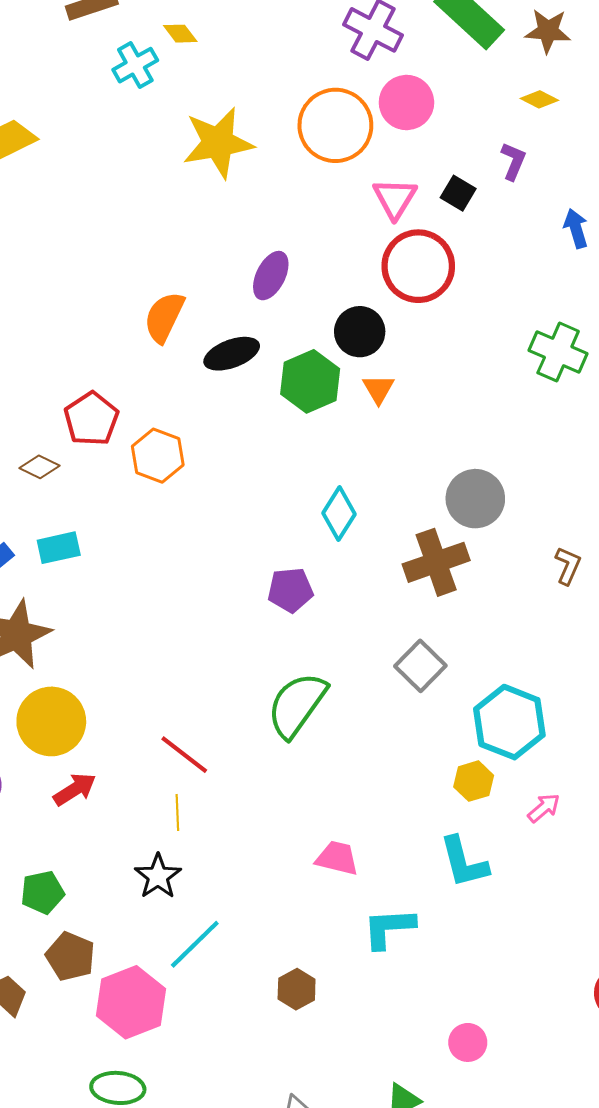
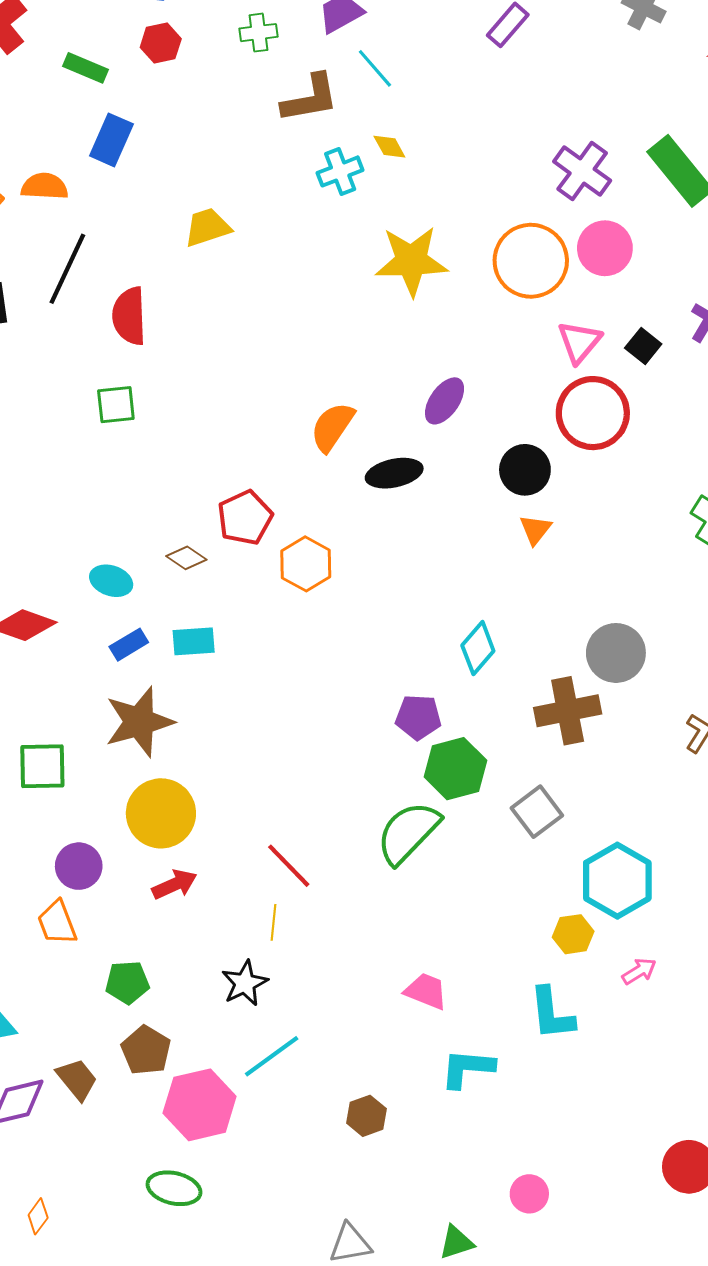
green hexagon: (310, 381) -> (455, 769), moved

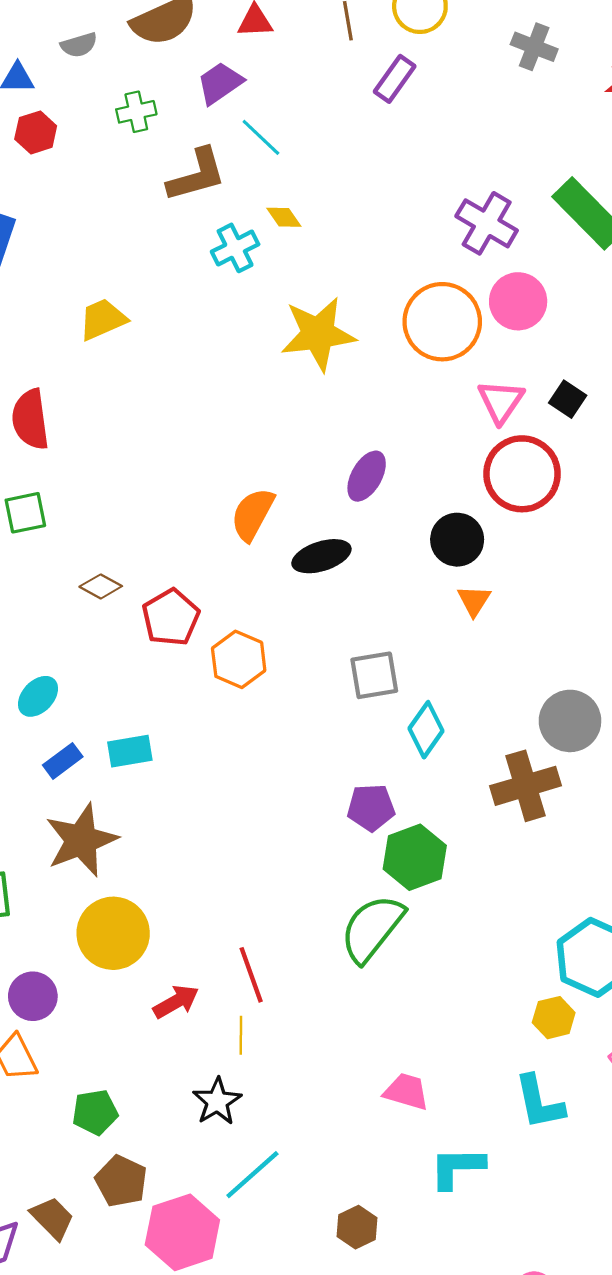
brown diamond: (186, 558) -> (101, 586), moved
cyan ellipse: (111, 581) -> (38, 696), turned -60
gray square: (537, 812) -> (374, 675), moved, turned 33
red line: (289, 866) -> (251, 975), turned 30
red arrow: (174, 884) -> (176, 1002), moved

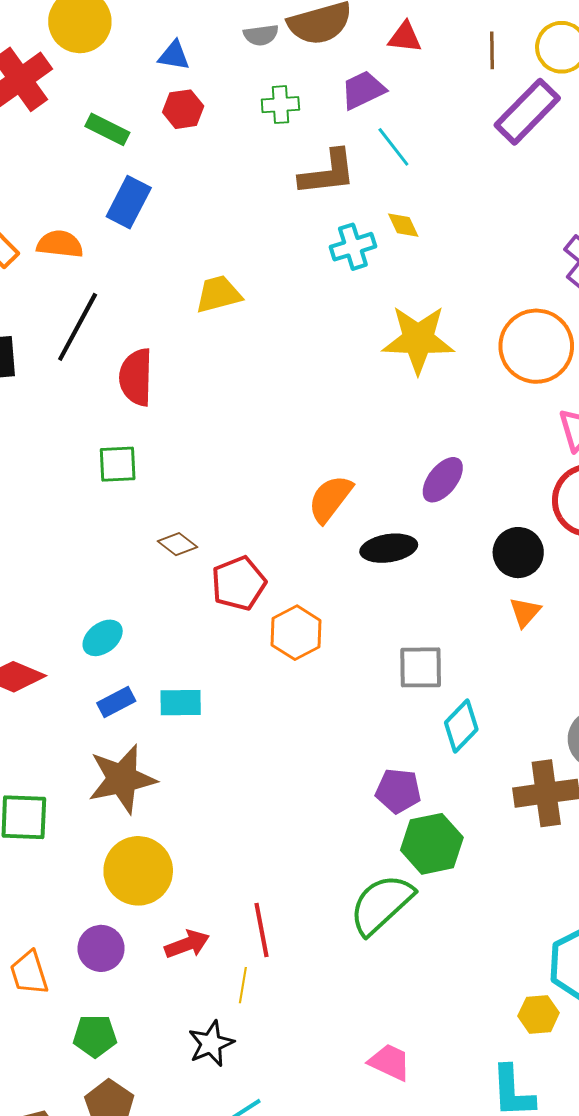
gray semicircle: (79, 45) -> (261, 35), moved
purple rectangle: (395, 79) -> (527, 112), size x1.5
purple circle: (33, 996) -> (101, 948), moved

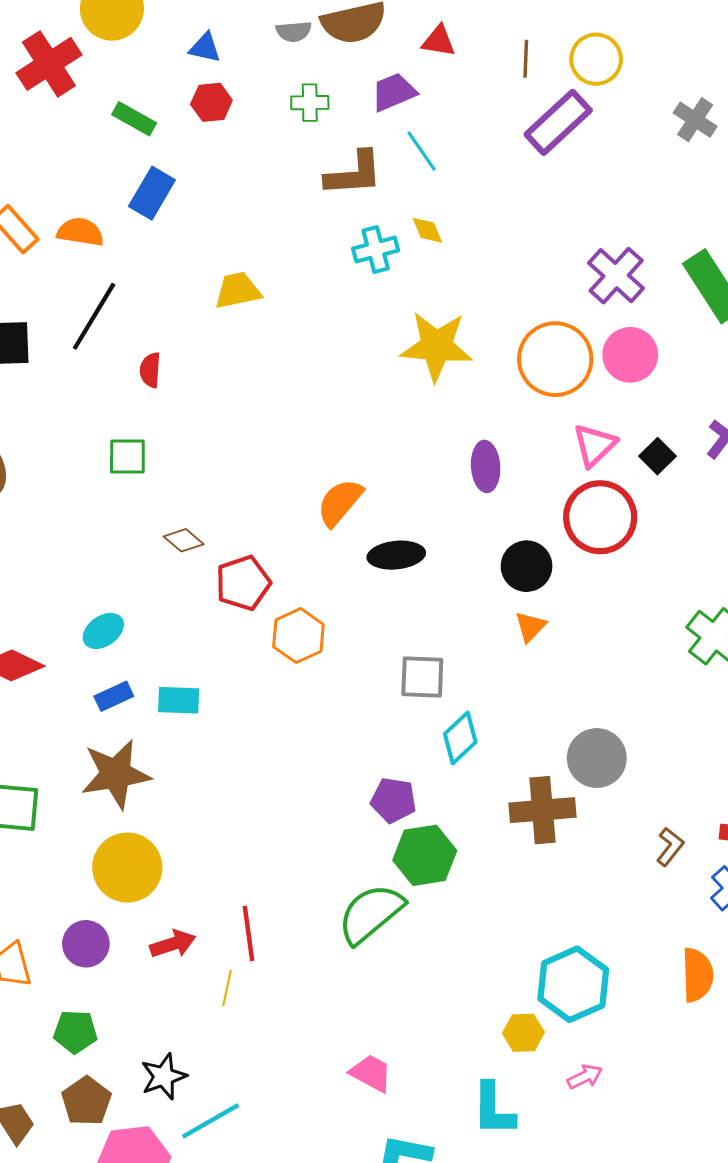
red semicircle: (136, 377) -> (150, 370), size x0.6
purple ellipse: (443, 480) -> (486, 466), moved, turned -45
black star: (211, 1044) -> (164, 1076), moved

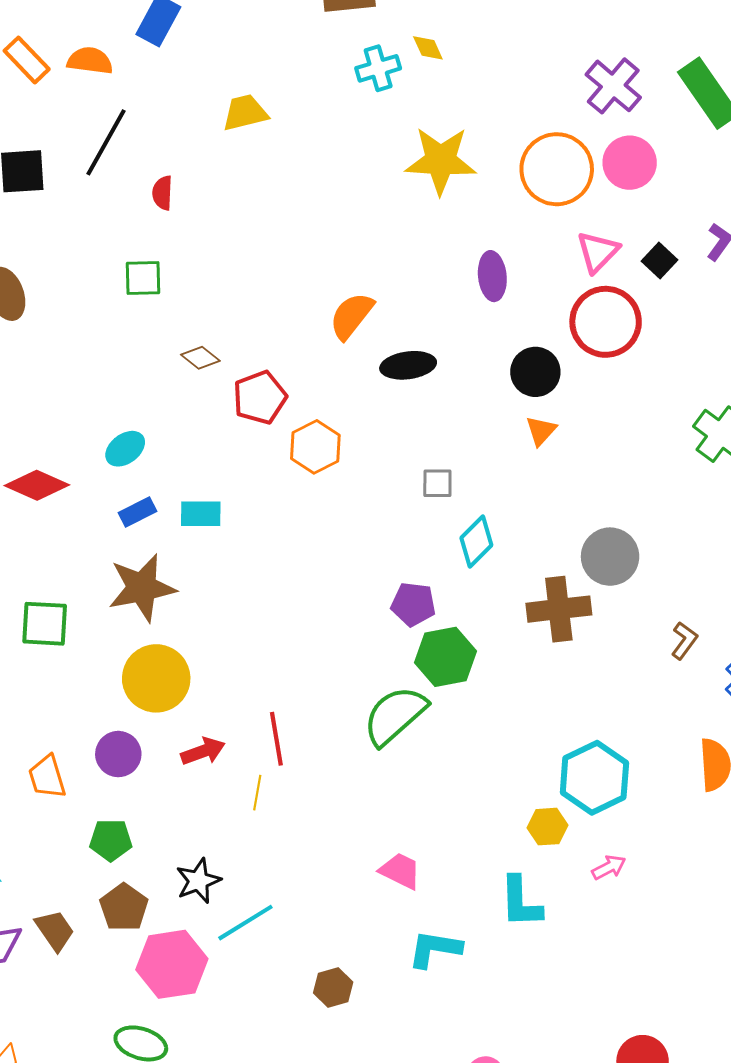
gray square: (422, 677) -> (437, 483), size x0.7

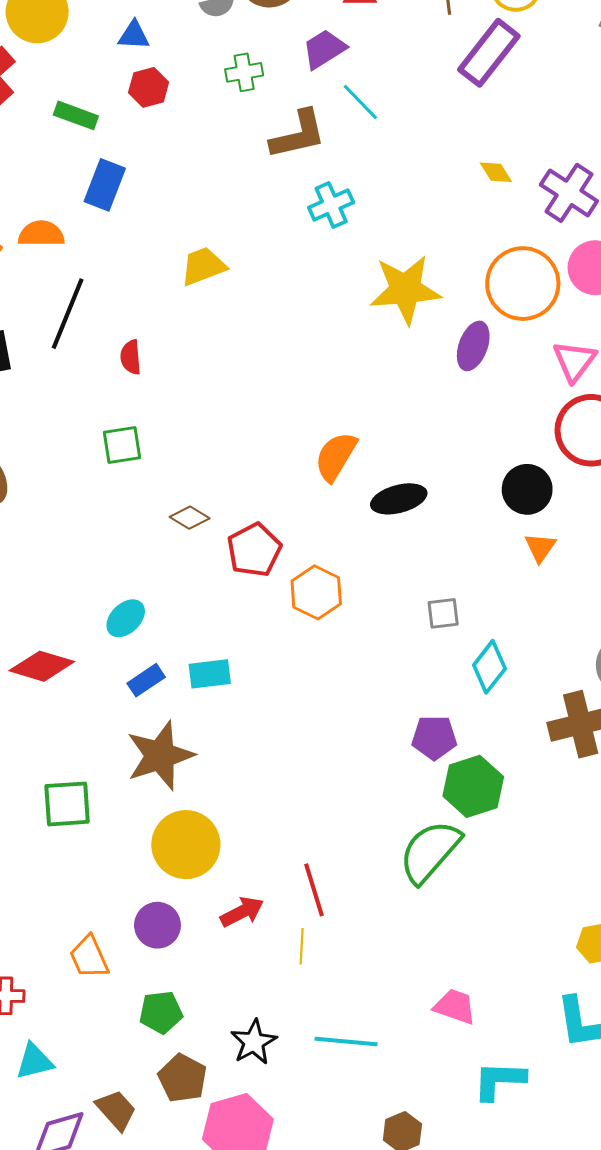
yellow diamond: (428, 48) -> (496, 172), moved
purple ellipse: (492, 276) -> (473, 346), moved, turned 33
cyan line: (245, 923) -> (346, 1041), moved, turned 44

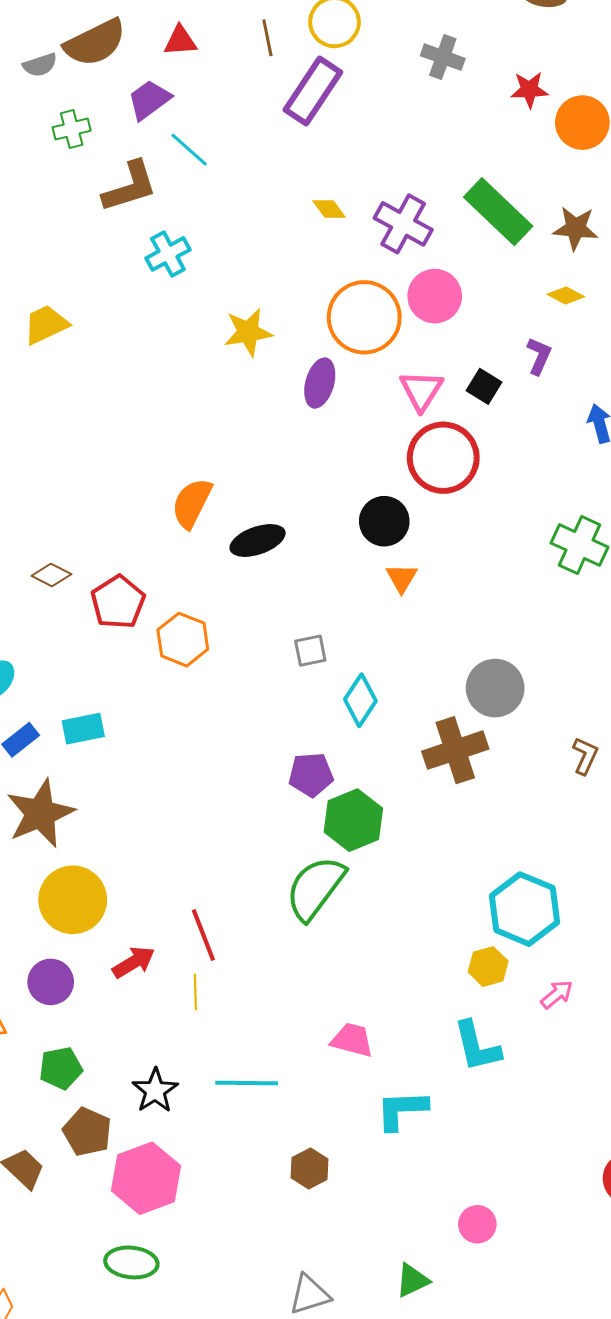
yellow star: (405, 289) -> (248, 332), size x0.7

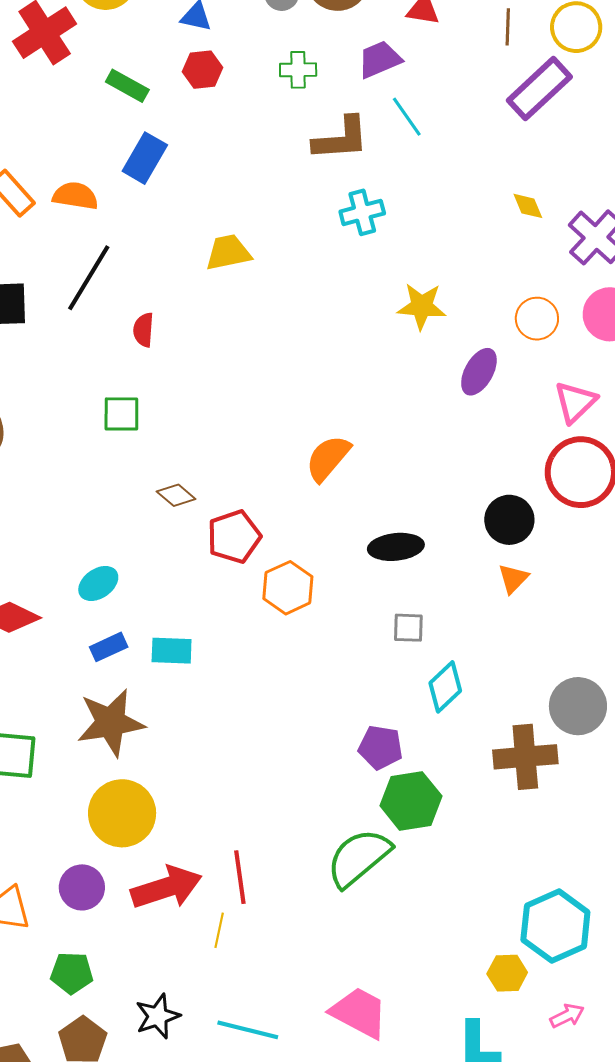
orange circle: (364, 317) -> (537, 319), size x0.6
black ellipse: (258, 540) -> (396, 547), moved
red arrow: (134, 962) -> (166, 887), size x1.6
pink trapezoid: (352, 1040) -> (359, 1013), size x1.4

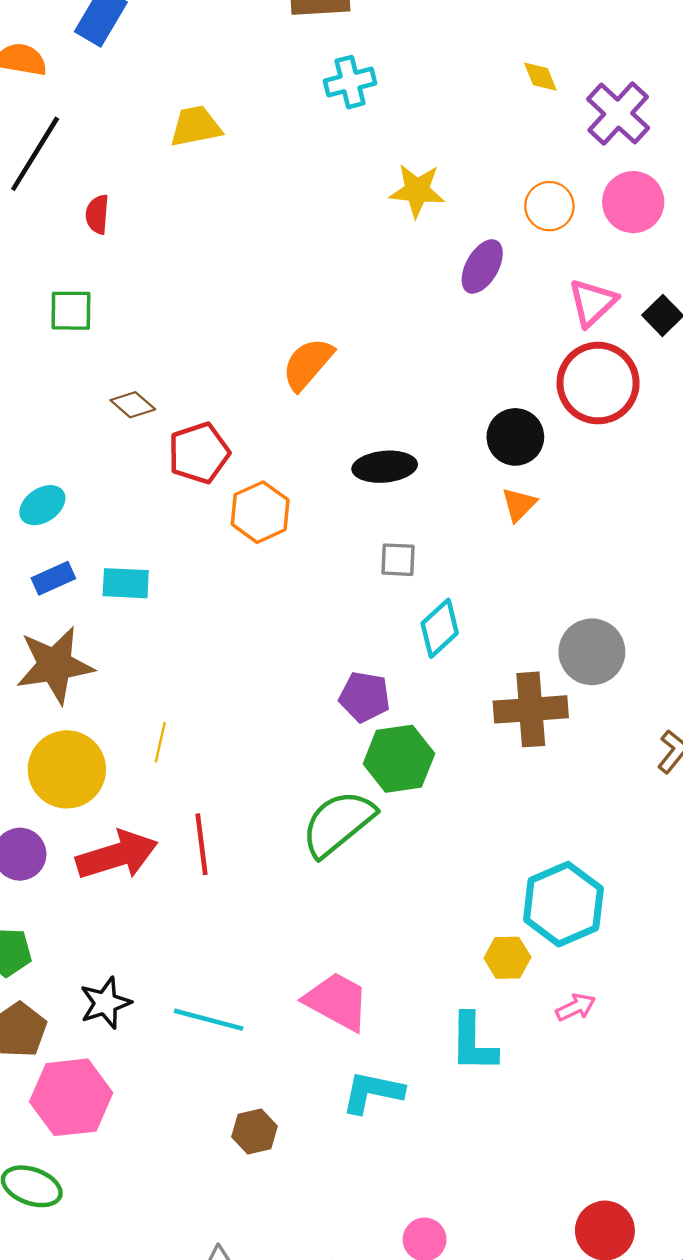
yellow line: (219, 930) -> (160, 742), moved

